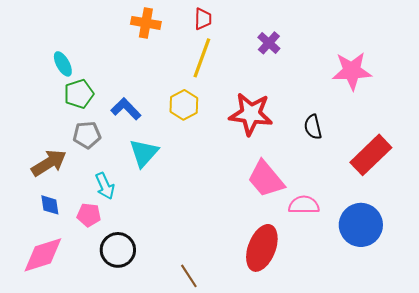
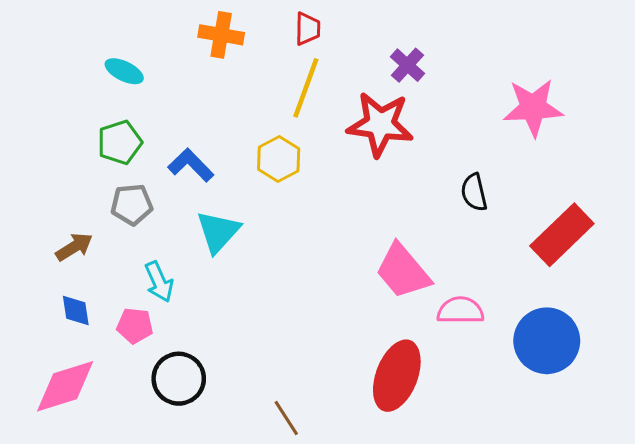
cyan ellipse: (63, 64) -> (124, 71), moved, turned -35
red star: (251, 114) -> (380, 124), moved
brown arrow: (49, 163) -> (74, 247), size x0.7

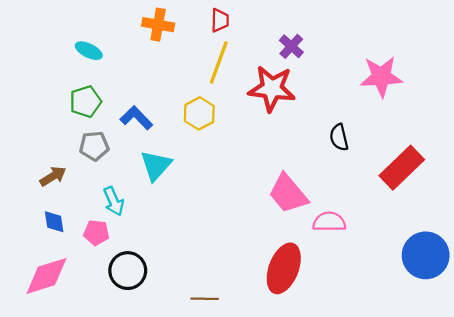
blue circle: (547, 341) -> (426, 255), moved
brown line: (286, 418) -> (205, 299), turned -56

